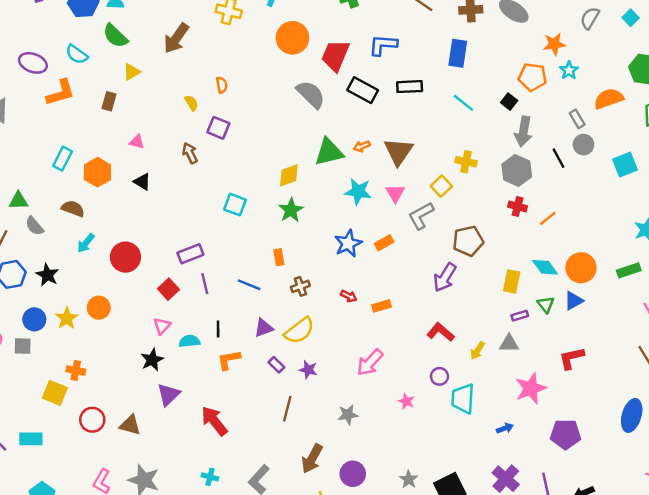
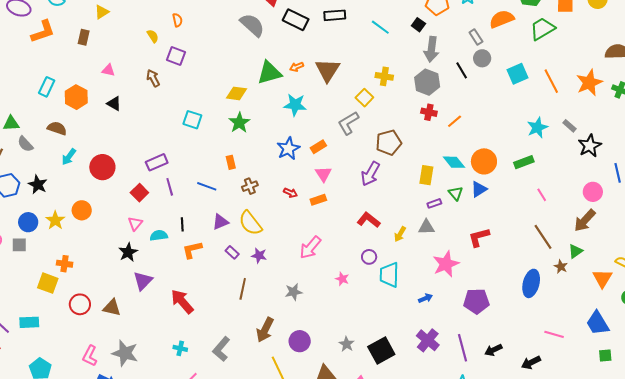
yellow diamond: (289, 175) -> (237, 93), turned 30
pink triangle: (395, 193) -> (323, 174), moved
yellow semicircle: (299, 331) -> (250, 223), turned 92

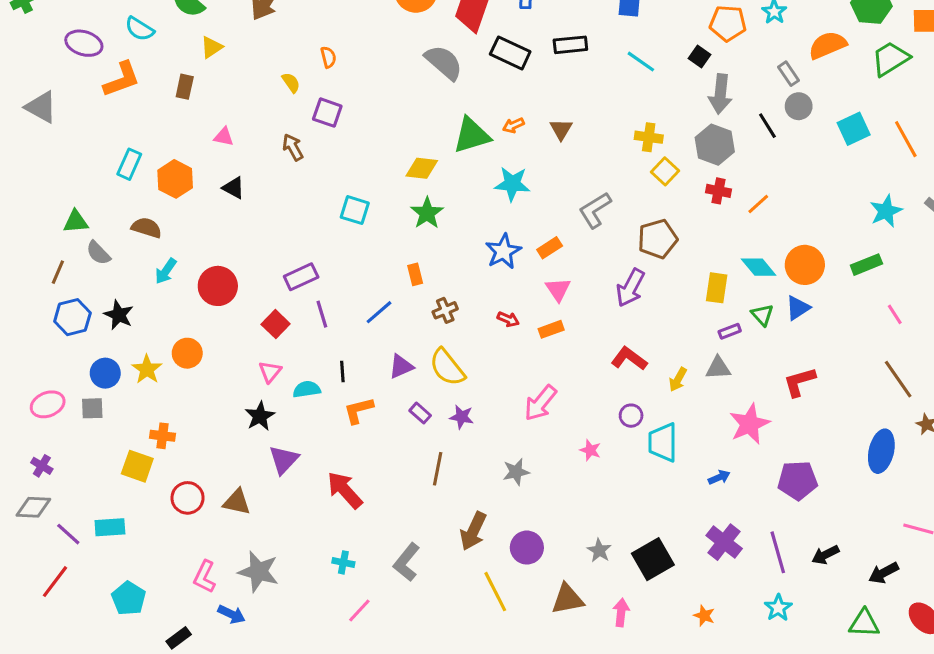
brown triangle: (328, 70) -> (561, 129), size x0.6
yellow square: (364, 98) -> (665, 171), moved
blue line: (207, 186) -> (379, 312), turned -60

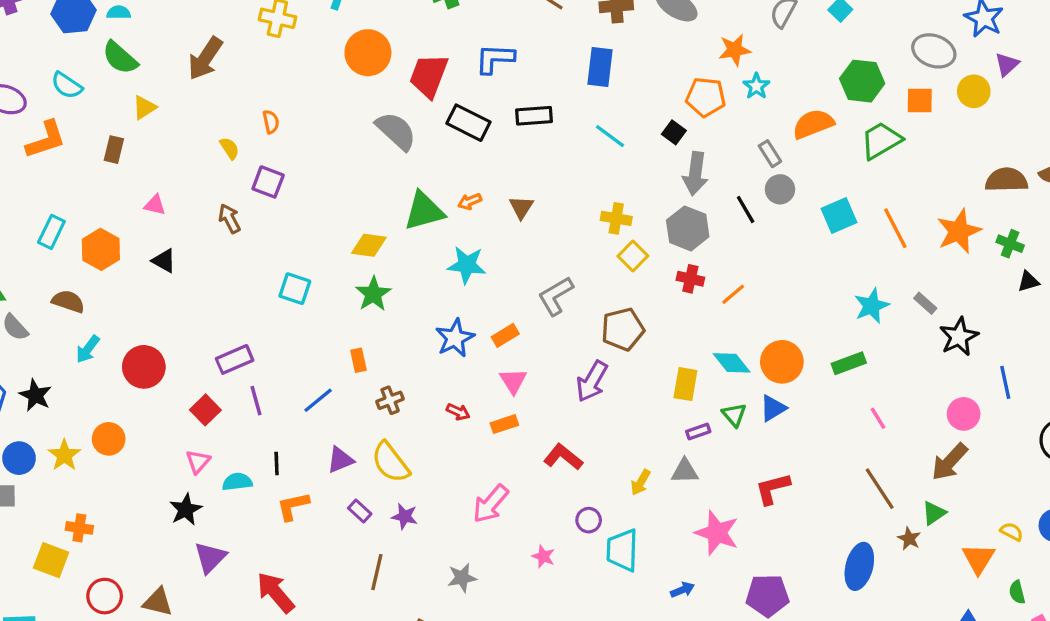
red L-shape: (629, 359) -> (563, 457), moved
pink star: (749, 424) -> (717, 533), turned -30

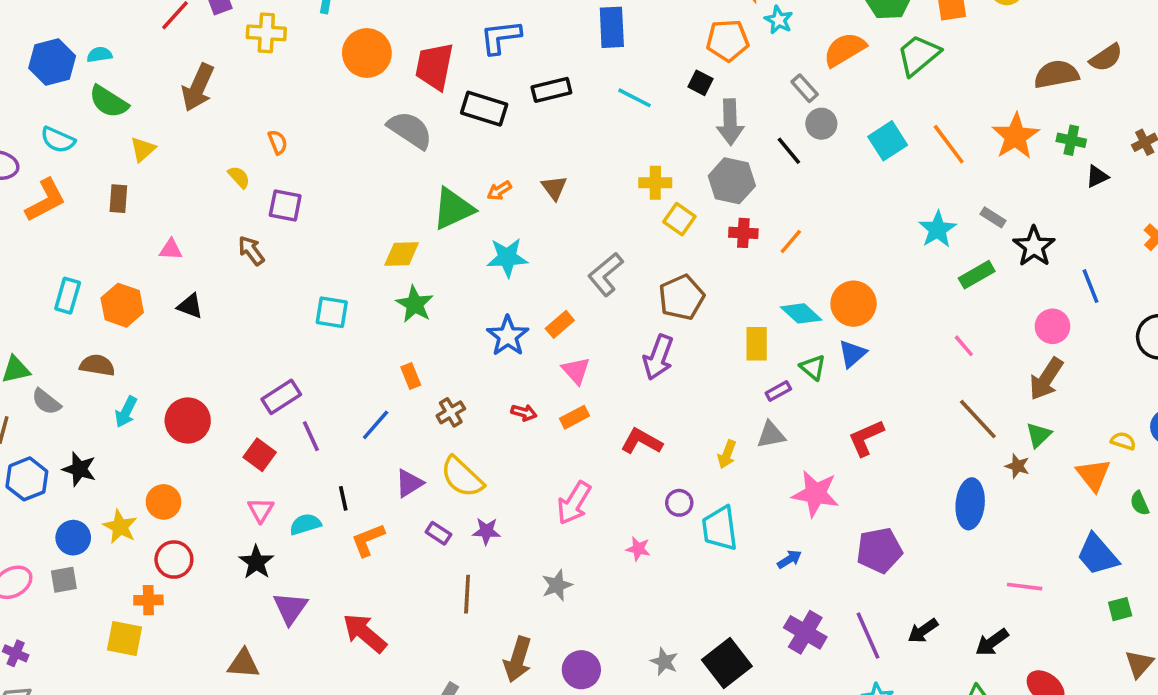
green rectangle: (849, 363) -> (977, 275), moved
red circle: (105, 596) -> (174, 560), moved

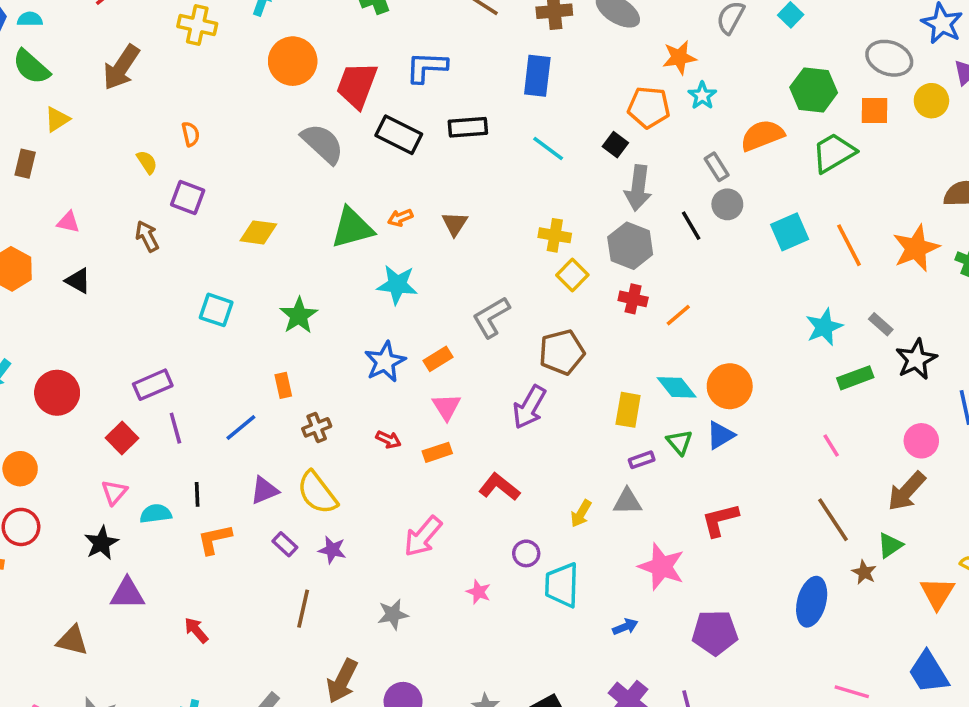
yellow diamond: (402, 254) -> (258, 232), moved
purple triangle: (290, 608) -> (127, 594), turned 45
red arrow: (365, 633) -> (196, 630), size x0.6

